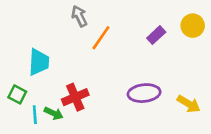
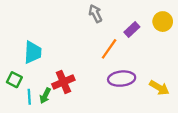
gray arrow: (79, 16) -> (95, 14), moved
orange line: (101, 38) -> (109, 49), moved
green arrow: (54, 113) -> (45, 96), turned 91

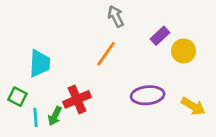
yellow circle: (163, 22) -> (184, 51), moved
orange line: (109, 49) -> (106, 54), moved

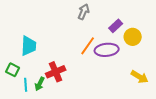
gray arrow: (116, 16) -> (84, 12), turned 49
orange line: (106, 54) -> (88, 46), moved
purple ellipse: (148, 95) -> (107, 50), moved

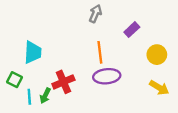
yellow circle: (133, 37) -> (157, 55), moved
orange line: (88, 46) -> (100, 52), turned -42
purple ellipse: (107, 50) -> (107, 76), moved

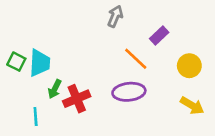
orange line: (100, 52) -> (136, 59), moved, turned -40
green square: (15, 80) -> (16, 62), moved
green arrow: (45, 96) -> (55, 89), moved

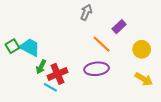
green square: (16, 62) -> (12, 46), turned 32
cyan trapezoid: (40, 63) -> (30, 47), turned -65
cyan line: (36, 117) -> (50, 87), moved, turned -56

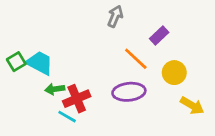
yellow circle: (142, 49) -> (174, 73), moved
green arrow: (41, 67) -> (55, 89), turned 56

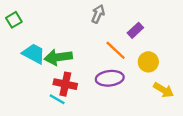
green square: (16, 62) -> (14, 20), moved
green arrow: (55, 89) -> (58, 57), moved, size x1.6
red cross: (77, 99) -> (65, 84), turned 35

